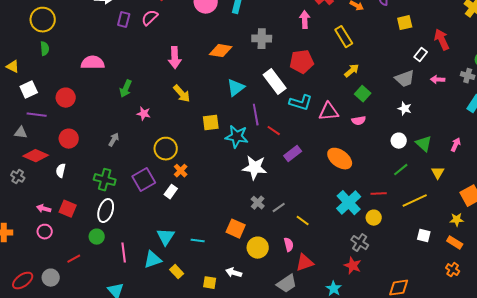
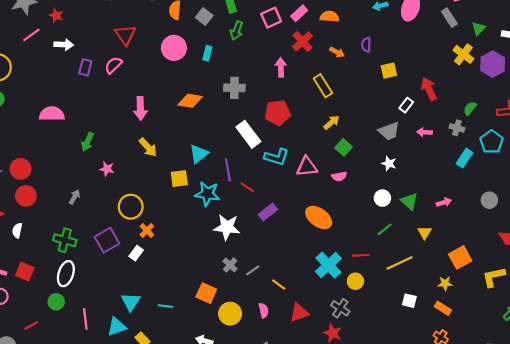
cyan triangle: (236, 88) -> (199, 154), moved
red circle: (66, 98) -> (20, 169), moved
pink arrow: (456, 145) -> (444, 202), turned 48
red triangle: (305, 263) -> (299, 313), moved

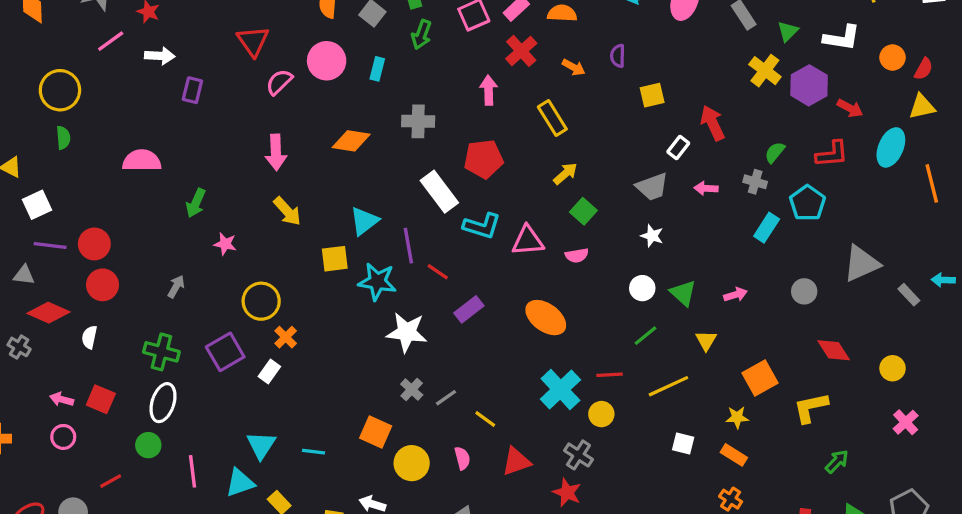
pink semicircle: (113, 65) -> (279, 82), moved

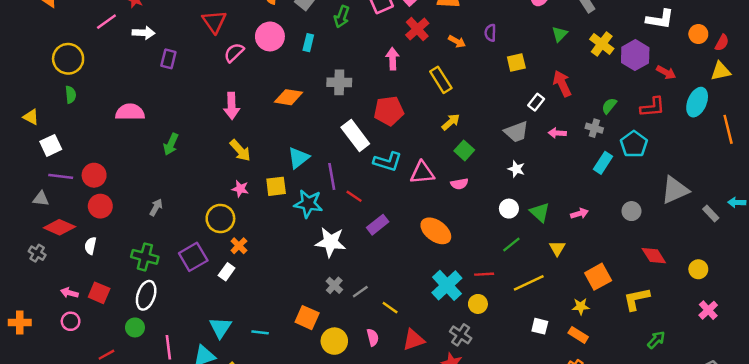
green triangle: (788, 31) -> (560, 34), moved
pink star: (225, 244) -> (240, 189), moved

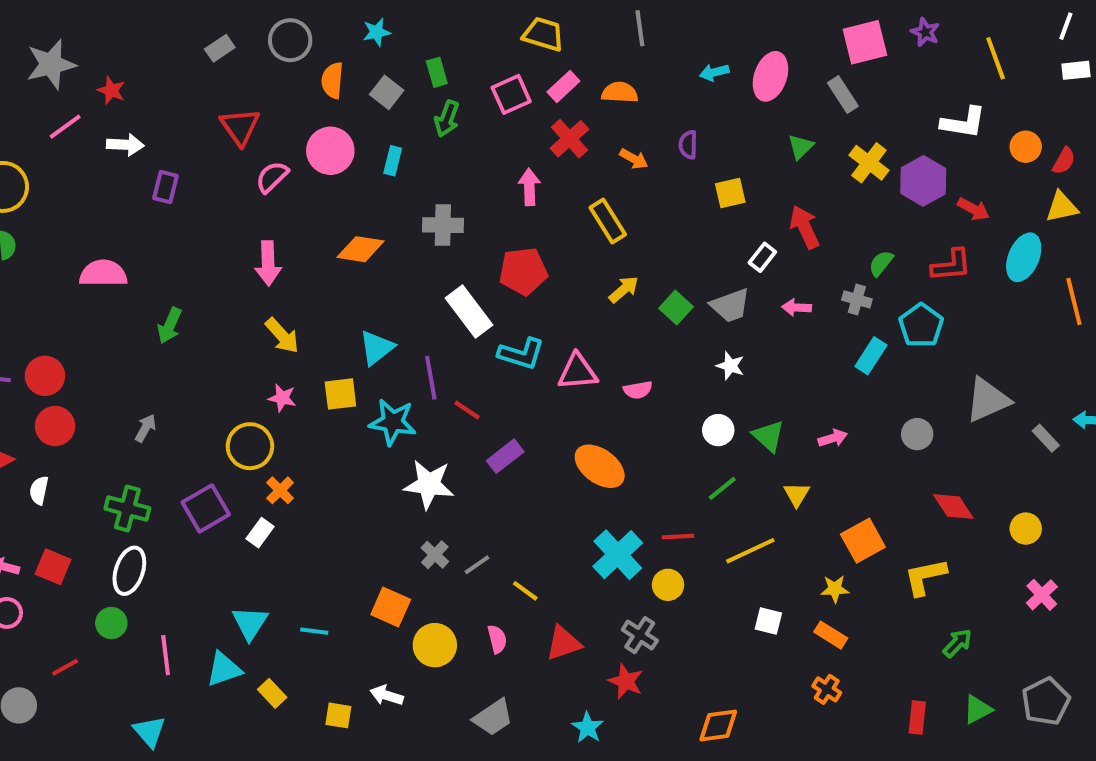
green square: (464, 150) -> (676, 307), moved

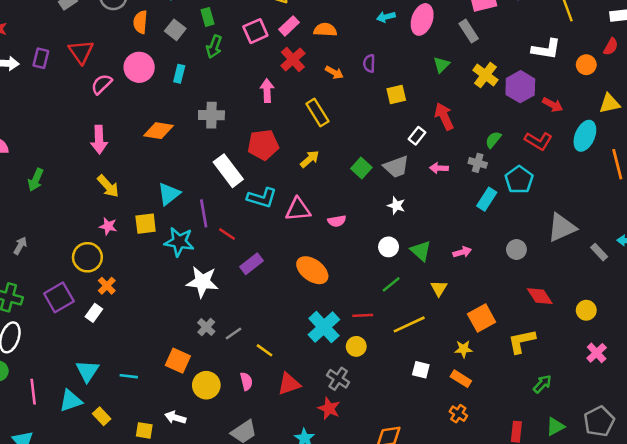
red semicircle: (1064, 161) -> (611, 47), moved
purple rectangle: (166, 187) -> (41, 58), moved
red L-shape: (951, 265) -> (538, 141), turned 36
yellow arrow: (624, 289) -> (310, 159), moved

